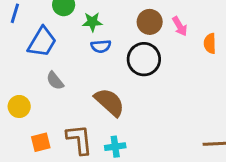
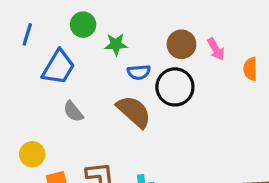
blue semicircle: (101, 46) -> (139, 72), moved
brown semicircle: (109, 102) -> (134, 112), moved
yellow circle: (19, 106) -> (32, 154), moved

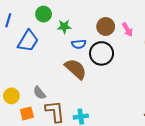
gray semicircle: (73, 112) -> (39, 93), moved

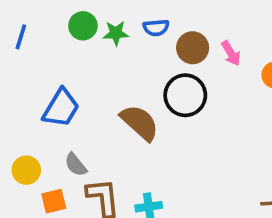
green star: (64, 26) -> (116, 33), moved
blue trapezoid: (28, 41) -> (61, 108), moved
blue semicircle: (79, 44) -> (156, 28), moved

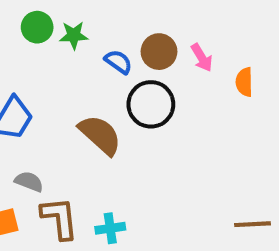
blue semicircle: (156, 28) -> (118, 62), moved, turned -140
gray semicircle: (76, 165) -> (29, 182), turned 150

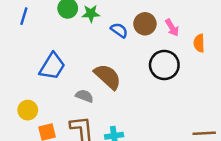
black circle: (151, 104) -> (164, 65), moved
gray semicircle: (29, 182) -> (84, 96), moved

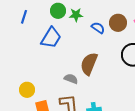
blue trapezoid: (52, 66) -> (51, 38), moved
brown semicircle: (108, 77) -> (89, 64), turned -110

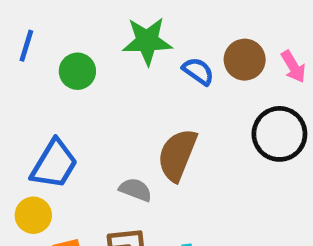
green circle: (58, 11) -> (77, 71), moved
green star: (76, 15) -> (147, 41), size x1.5
blue trapezoid: (51, 38) -> (54, 164), moved

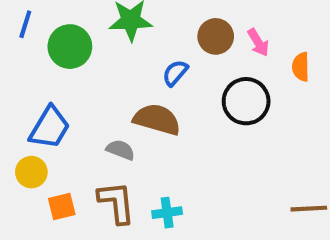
green circle: (77, 71) -> (70, 47), size x1.4
blue semicircle: (198, 71) -> (175, 73), moved, turned -84
brown semicircle: (177, 155) -> (157, 119), turned 84

